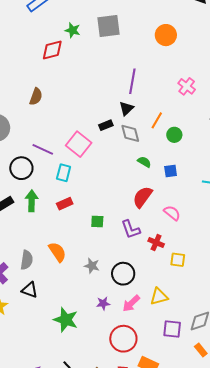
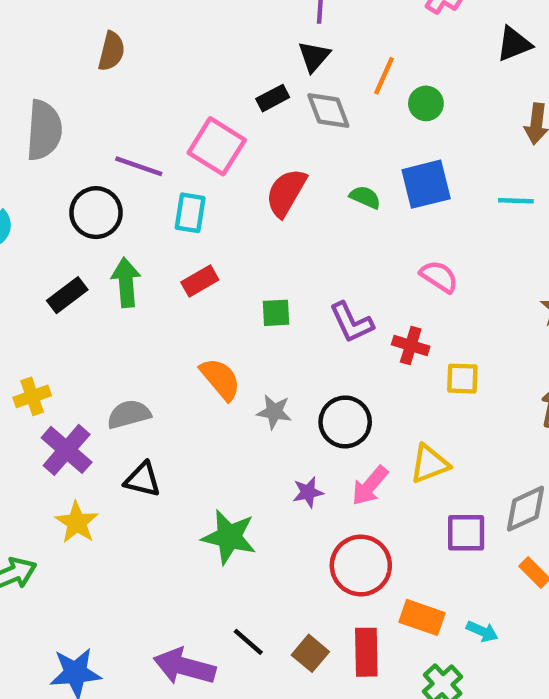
green semicircle: (144, 162) -> (365, 197), moved
blue square: (171, 171) -> (426, 184), size x1.6
red semicircle: (142, 197) -> (286, 193), moved
orange semicircle: (57, 252) -> (220, 379), moved
gray semicircle: (27, 260) -> (129, 414), turned -108

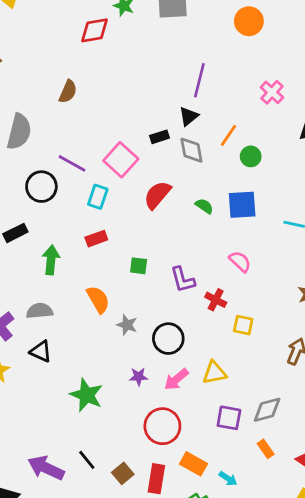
green arrow: (126, 282) -> (51, 260), moved

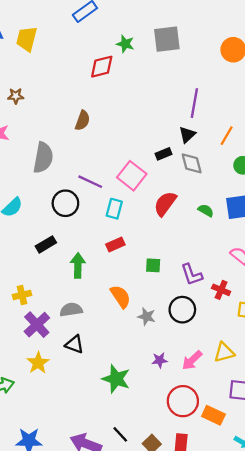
orange line: (228, 135) -> (227, 136), moved
black circle: (168, 339) -> (182, 310), moved
orange rectangle: (193, 464) -> (213, 415), moved

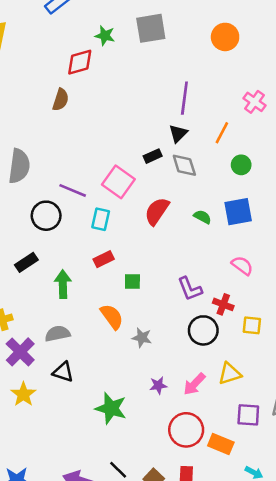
brown semicircle: (83, 120) -> (61, 100), moved
green square: (153, 265) -> (132, 282), moved
black circle: (182, 310) -> (203, 330), moved

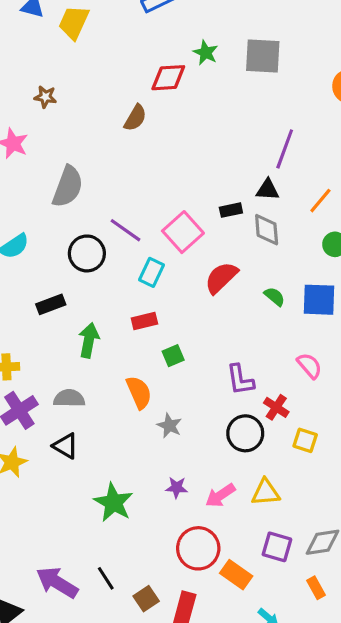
black triangle: (178, 133) -> (268, 190), turned 36
green square: (132, 282) -> (173, 356), turned -36

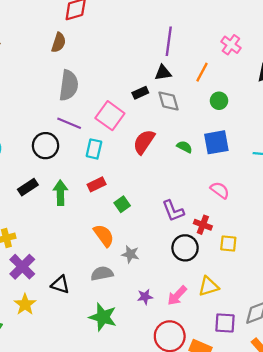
gray semicircle: (68, 187) -> (69, 85), moved
green arrow: (89, 340) -> (60, 193), moved
gray semicircle: (69, 398) -> (102, 273), moved

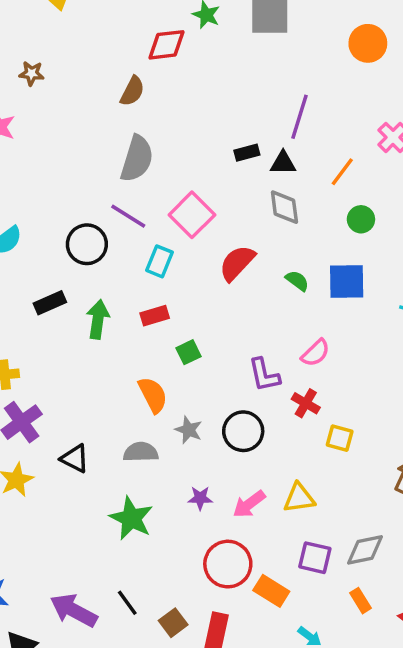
black rectangle: (140, 93) -> (247, 153), moved
pink semicircle: (220, 190) -> (316, 353), moved, turned 90
black circle: (185, 248) -> (243, 431), moved

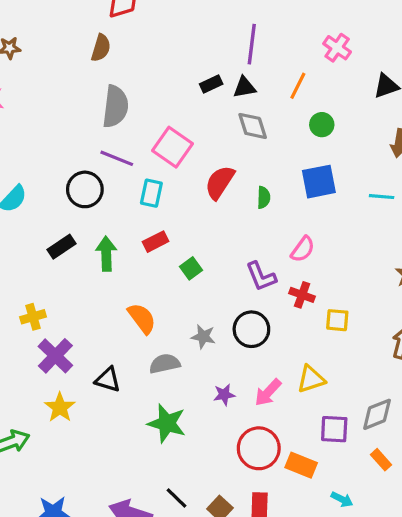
green semicircle: (297, 281) -> (264, 197), moved, turned 65
orange semicircle: (153, 395) -> (142, 318), moved

